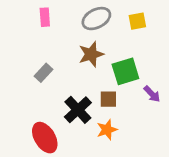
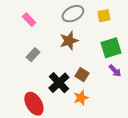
pink rectangle: (45, 17) -> (29, 20), moved, turned -40
green square: (125, 71) -> (111, 48), moved
brown square: (108, 99) -> (82, 75), turned 32

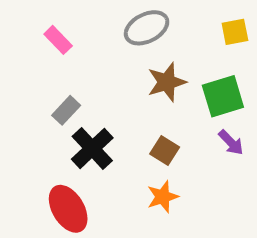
yellow square: (104, 16) -> (235, 32), moved
brown star: (69, 41) -> (167, 82), moved
black cross: (59, 83) -> (92, 148), moved

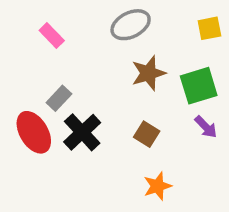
orange star: (163, 197) -> (157, 186), moved
red ellipse: (68, 209) -> (34, 132), moved

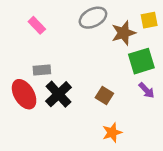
brown star: (148, 73) -> (124, 33), moved
gray rectangle: (59, 98) -> (42, 70), turned 42

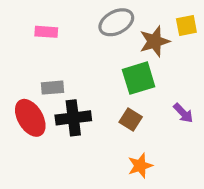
pink rectangle: (37, 25) -> (46, 32), turned -42
green square: (141, 61) -> (139, 78), moved
black cross: (58, 94) -> (73, 118), turned 36

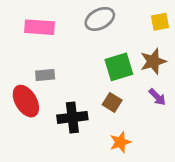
pink rectangle: (46, 32) -> (40, 27), size x1.5
brown star: (155, 41) -> (153, 61), moved
black cross: (73, 118) -> (72, 117), moved

